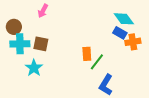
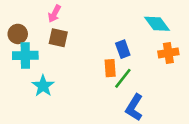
blue rectangle: (120, 33) -> (123, 49), moved, turned 40
brown square: (41, 44) -> (58, 38), moved

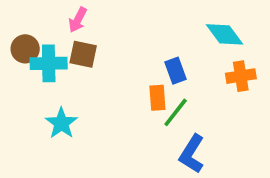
cyan cross: (25, 55) -> (49, 63), moved

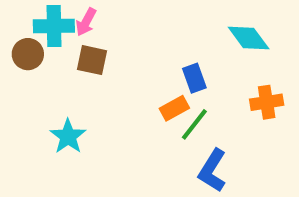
cyan cross: (49, 63) -> (54, 26), moved
orange cross: (241, 76) -> (267, 102), moved
orange rectangle: (157, 98) -> (174, 108), turned 65

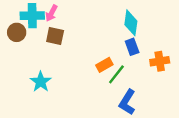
cyan diamond: (249, 38) -> (131, 23), moved, turned 45
blue rectangle: (194, 78) -> (132, 47), moved

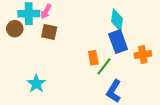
blue rectangle: (132, 47) -> (118, 42), size x1.5
orange rectangle: (104, 65) -> (93, 58), turned -72
cyan star: (41, 82) -> (36, 84), moved

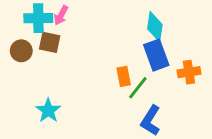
brown circle: (15, 29) -> (21, 51), moved
brown square: (49, 32) -> (50, 42), moved

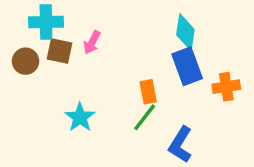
pink arrow: (61, 15) -> (92, 42), moved
green line: (138, 88) -> (145, 117), moved
cyan star: (48, 111) -> (80, 117), moved

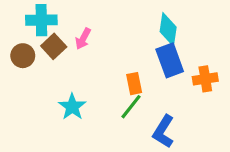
brown square: (60, 51) -> (54, 46), turned 35

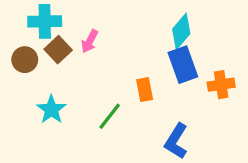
cyan diamond: (168, 29) -> (181, 31), turned 32
cyan star: (72, 107) -> (51, 110), moved
green line: (131, 107) -> (110, 116), moved

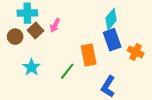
orange cross: (221, 85) -> (136, 52), turned 35
orange rectangle: (145, 90) -> (89, 55), size x1.5

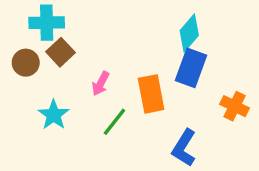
pink arrow: (55, 25) -> (101, 84), moved
blue rectangle: (112, 40) -> (191, 68), turned 40
orange cross: (136, 52) -> (235, 106), moved

